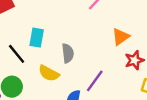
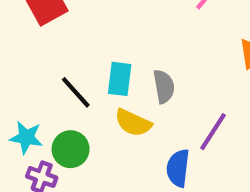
cyan rectangle: (37, 38) -> (120, 79), moved

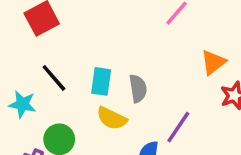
black line: (76, 92) -> (54, 78), moved
cyan star: (26, 137) -> (22, 104), moved

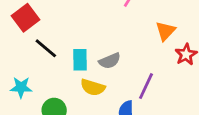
black line: (54, 78) -> (46, 48), moved
gray semicircle: (138, 88) -> (110, 61), turned 85

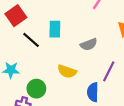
cyan rectangle: (80, 60) -> (55, 29), moved
gray semicircle: (110, 61) -> (89, 44), moved

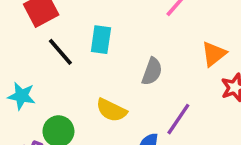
gray semicircle: (89, 44) -> (152, 71), turned -56

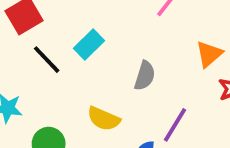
cyan rectangle: (101, 40) -> (89, 45), turned 40

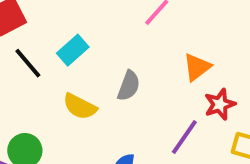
yellow semicircle: (104, 119) -> (80, 107), moved
purple line: (175, 125) -> (184, 137), moved

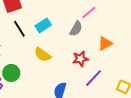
gray semicircle: (129, 86) -> (76, 29), moved
red star: (220, 104) -> (80, 59), moved

